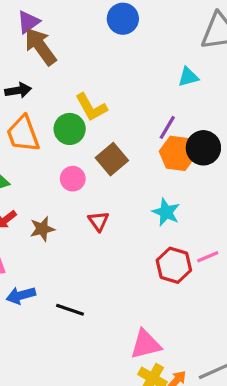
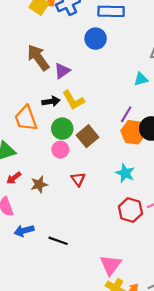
purple triangle: (28, 22) -> (62, 71), moved
black arrow: (18, 90) -> (51, 101), moved
green circle: (70, 129) -> (62, 129), moved
pink triangle: (146, 344) -> (111, 265), turned -40

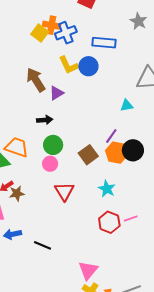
yellow L-shape: (73, 100) -> (68, 65), moved
orange trapezoid: (26, 118) -> (17, 147), moved, turned 125
brown square: (88, 136) -> (88, 155), moved
red triangle: (78, 179) -> (64, 191), size x1.5
brown star: (39, 184) -> (17, 193), moved

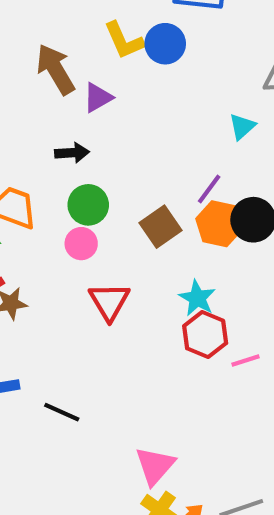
cyan triangle: (127, 105) -> (242, 127), turned -32
red hexagon: (109, 222) -> (205, 335), moved

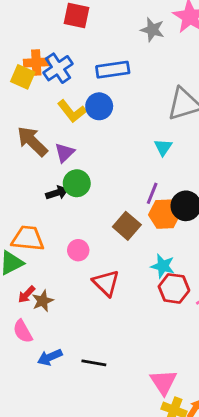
green circle: (88, 205) -> (77, 183), moved

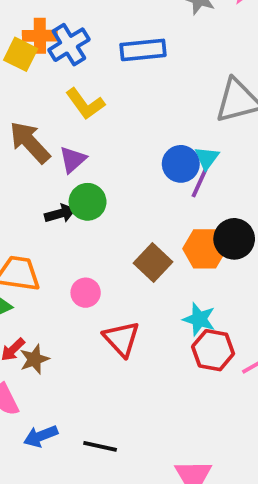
blue circle: (99, 106) -> (181, 164), moved
purple line: (152, 193) -> (199, 183), moved

